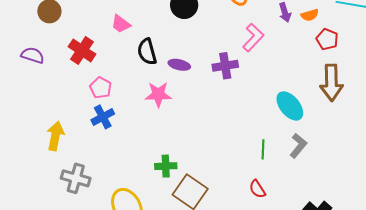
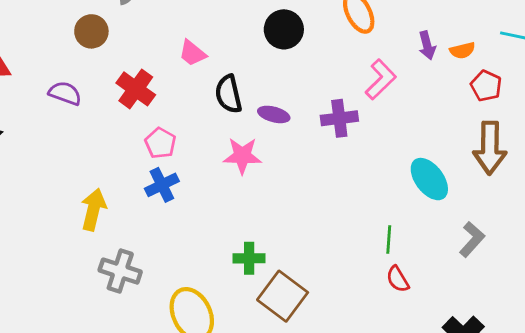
gray L-shape: (298, 146) -> (472, 239), moved
red semicircle: (257, 189) -> (398, 279), moved

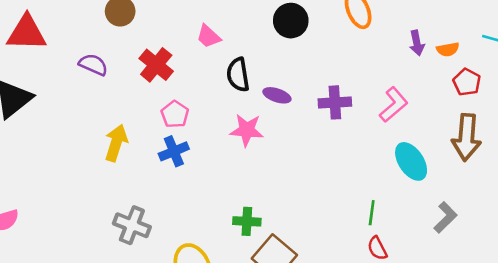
pink L-shape: (381, 79) -> (394, 105), moved
yellow arrow: (93, 209) -> (116, 143), moved

